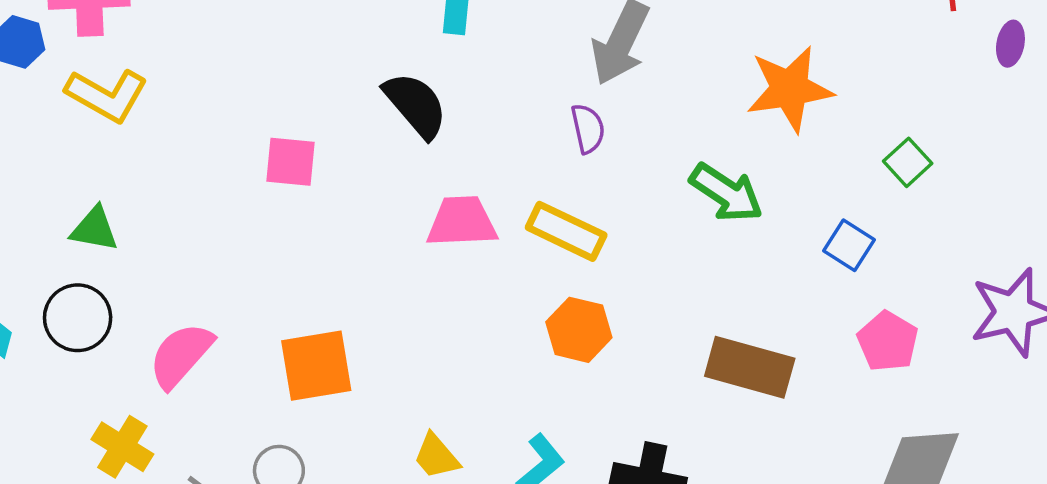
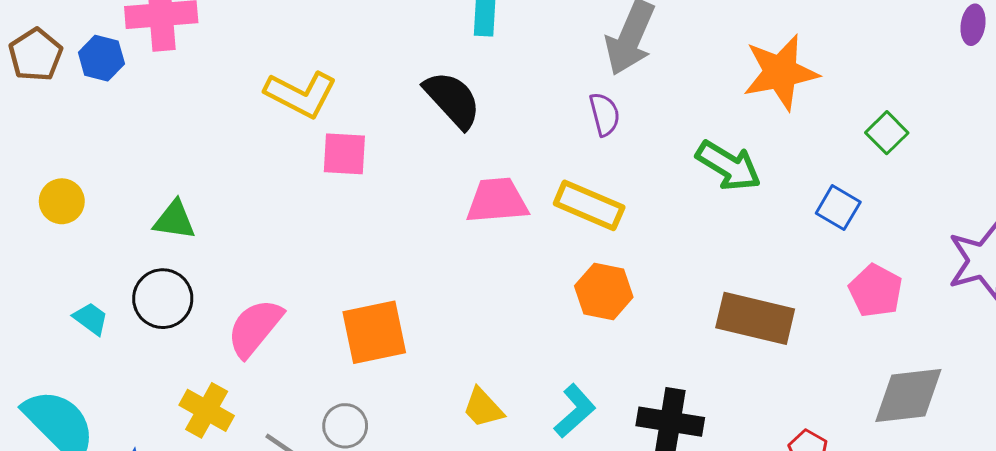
yellow L-shape: (107, 95) -> (301, 94), moved

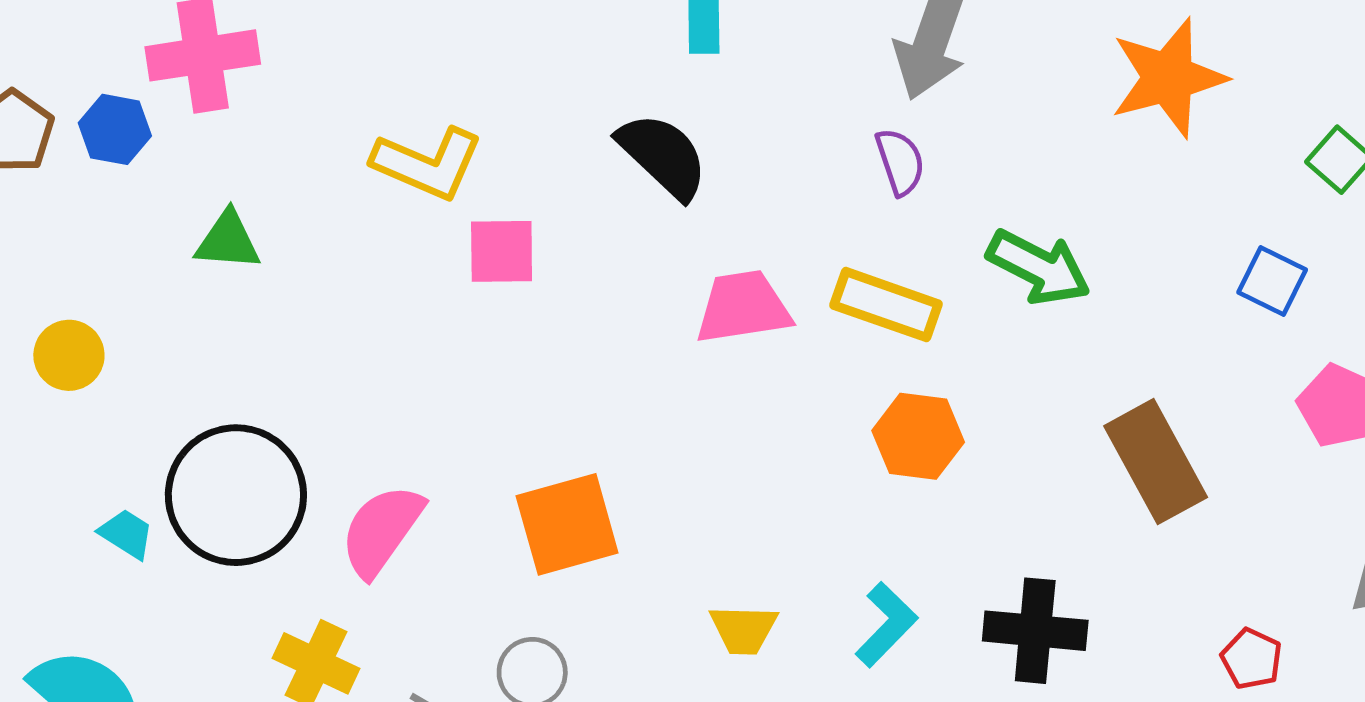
green arrow: (729, 166) -> (1039, 267), moved
green triangle: (174, 220) -> (228, 241), moved
black circle: (163, 299) -> (236, 495), size x1.5
brown rectangle: (755, 318) -> (1156, 462), turned 52
yellow trapezoid: (483, 408) -> (744, 629), turned -42

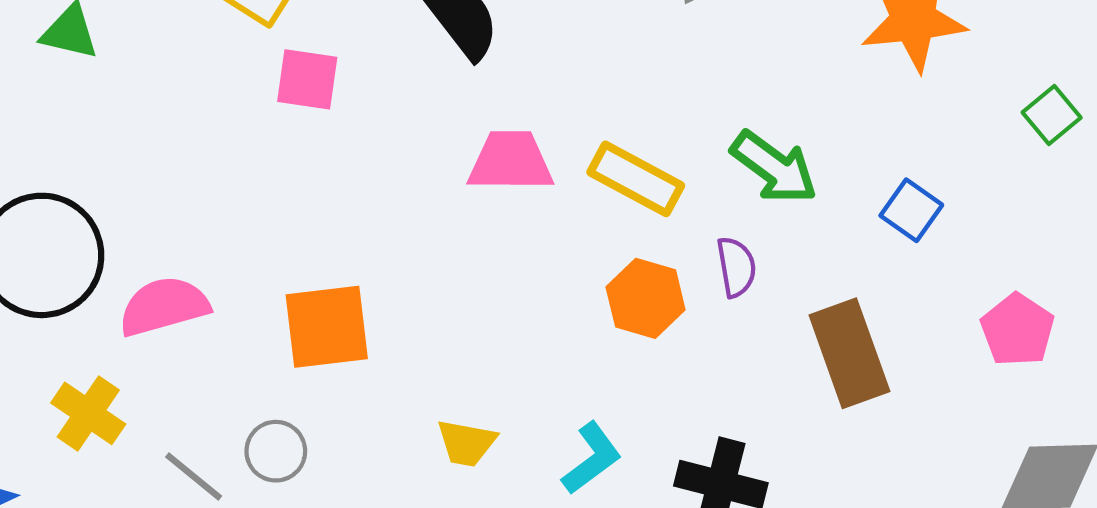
purple semicircle: (900, 162) -> (736, 267), moved
blue square: (1272, 281) -> (911, 210), moved
pink semicircle: (382, 530) -> (164, 306), turned 30

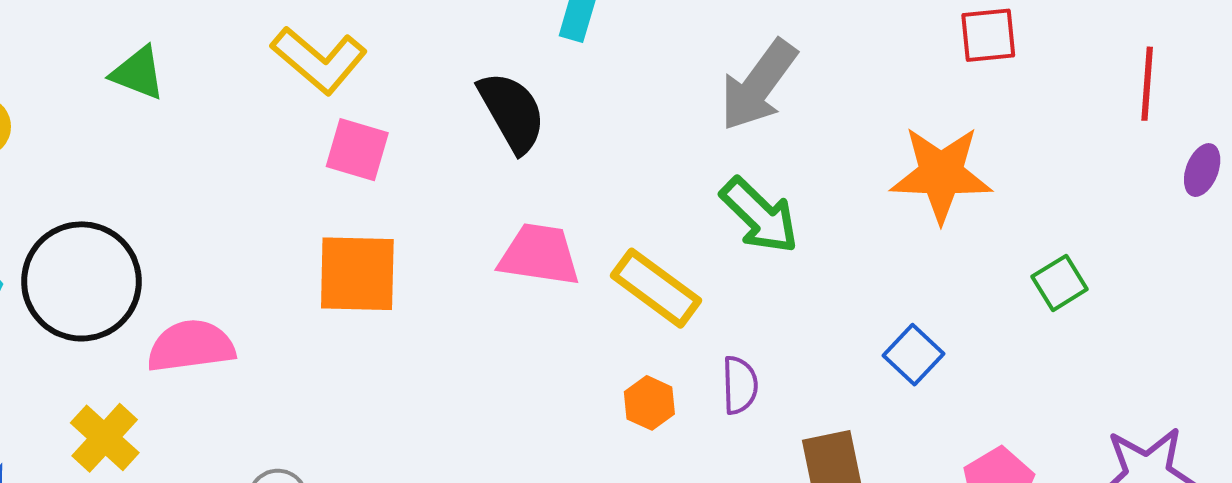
green arrow: (774, 167) -> (759, 215), moved
orange hexagon: (646, 298) -> (649, 403), size x0.7
orange square: (327, 327) -> (357, 274), moved

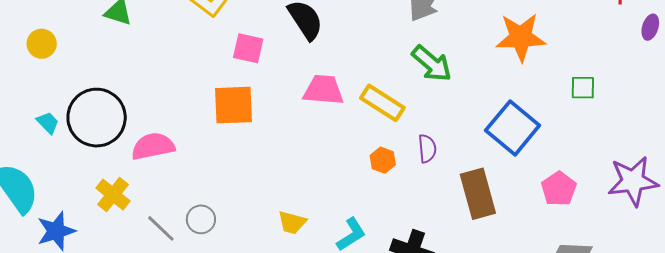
pink square: (357, 150) -> (248, 48), moved
green square: (1060, 283) -> (583, 88), turned 36
blue square: (914, 355) -> (513, 128), size x1.8

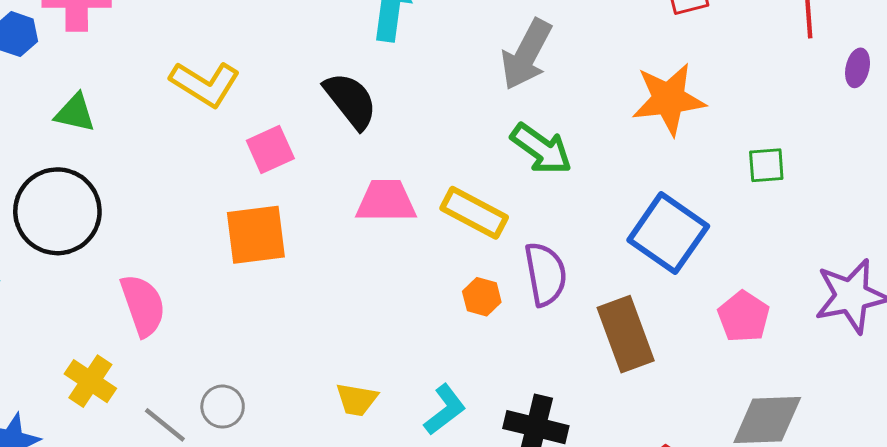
pink square: (248, 48) -> (270, 150), turned -32
black circle: (97, 118) -> (57, 211), moved
pink semicircle: (153, 146) -> (143, 305), turned 87
purple semicircle: (427, 149) -> (545, 274), size x1.5

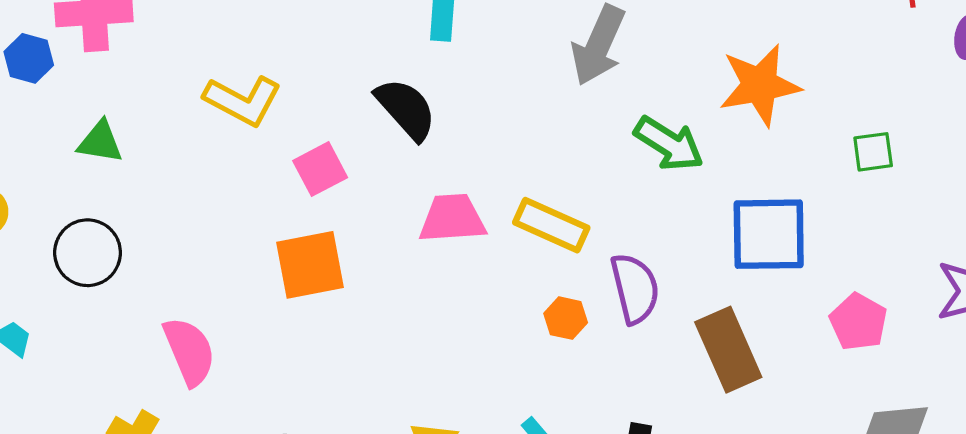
green arrow: (541, 149) -> (669, 144), moved
black circle: (57, 211) -> (88, 253), size x0.7
blue square: (668, 233) -> (769, 234), turned -32

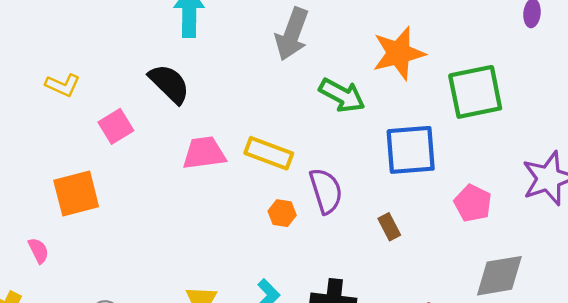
yellow L-shape: (243, 100) -> (63, 85), size x0.7
green square: (873, 152) -> (475, 92), size x2.0
orange square: (310, 265) -> (76, 193), moved
brown rectangle: (728, 350) -> (389, 227), size x0.5
pink semicircle: (189, 351) -> (38, 251), size x0.6

